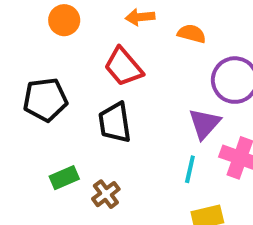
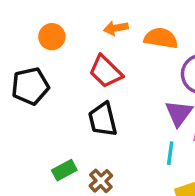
orange semicircle: (192, 34) -> (161, 38), size x1.4
black pentagon: (45, 100) -> (30, 86), moved

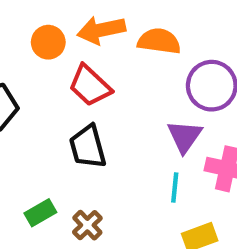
orange arrow: (116, 28) -> (101, 30), size x1.5
orange circle: (52, 37) -> (48, 42), moved

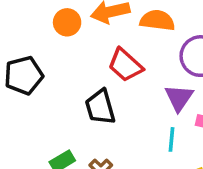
red trapezoid: (90, 86) -> (125, 65), moved

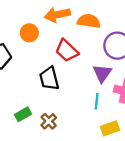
orange circle: (67, 22) -> (29, 33), moved

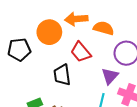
orange circle: (29, 33) -> (49, 32), size x1.5

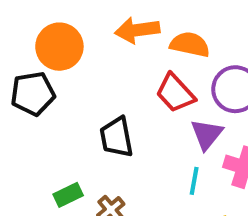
orange circle: (49, 32) -> (59, 47), moved
red trapezoid: (81, 52) -> (175, 93), moved

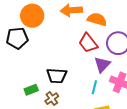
black trapezoid: (116, 137) -> (57, 76), moved, turned -80

